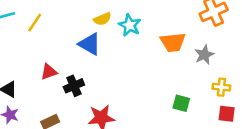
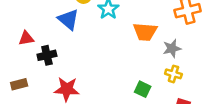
yellow cross: (221, 87) -> (173, 74), moved

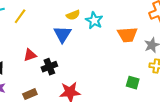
blue triangle: (68, 19) -> (63, 34), turned 30

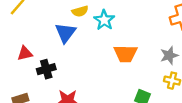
orange trapezoid: (128, 35) -> (125, 54), moved

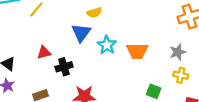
cyan star: (104, 20) -> (107, 45), moved

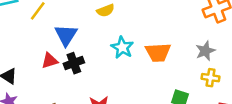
blue triangle: (81, 33) -> (66, 35), moved
black cross: (64, 67) -> (74, 63), moved

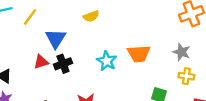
cyan star: (122, 47) -> (107, 61), moved
gray star: (205, 51) -> (181, 52), turned -30

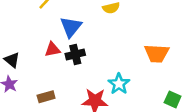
cyan star: (107, 61) -> (119, 84), moved

